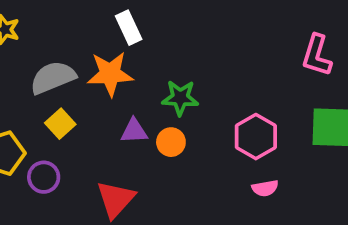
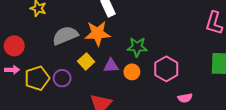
yellow square: (60, 124) -> (86, 61), moved
pink hexagon: (256, 137) -> (166, 69), moved
purple circle: (44, 177) -> (62, 78), moved

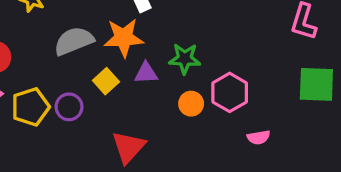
purple triangle: (111, 66) -> (146, 73), moved
orange circle: (132, 72) -> (191, 104), moved

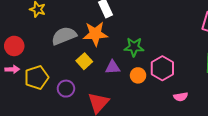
purple triangle: (146, 73) -> (113, 67), moved
purple circle: (69, 107) -> (66, 89), moved

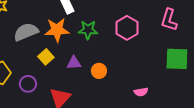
green star: (134, 47) -> (88, 30), moved
pink hexagon: (162, 68) -> (127, 28), moved

